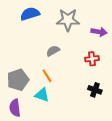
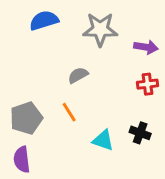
red cross: (92, 59) -> (148, 84), moved
cyan triangle: (42, 95) -> (103, 140), moved

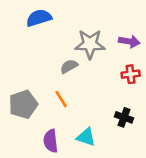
gray star: (100, 29) -> (90, 44), moved
cyan triangle: (103, 140) -> (86, 137), moved
purple semicircle: (22, 160) -> (51, 141), moved

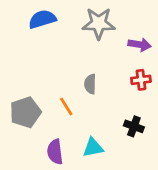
gray star: (90, 44) -> (99, 23), moved
gray semicircle: (69, 66) -> (90, 84), moved, turned -60
cyan triangle: (86, 137) -> (93, 148), turned -30

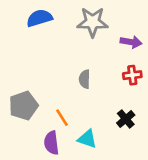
orange line: (66, 107) -> (62, 118), moved
black cross: (134, 126) -> (126, 119), turned 30
cyan triangle: (93, 148) -> (87, 139), turned 30

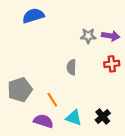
gray star: (93, 22) -> (88, 36), moved, size x0.6
black cross: (126, 119) -> (103, 117), moved
purple semicircle: (51, 143) -> (43, 121), turned 114

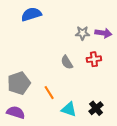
red cross: (112, 64) -> (94, 59), moved
gray semicircle: (71, 67) -> (67, 62), turned -32
purple semicircle: (43, 121) -> (16, 112), moved

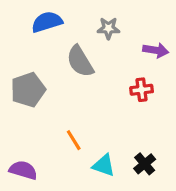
gray star: (82, 33) -> (108, 28), moved
gray semicircle: (67, 62) -> (80, 61), moved, size x1.5
gray pentagon: (19, 83) -> (28, 90), moved

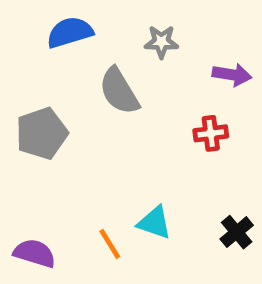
orange line: (74, 140) -> (110, 244), moved
black cross: (145, 164) -> (237, 232), moved
cyan triangle: (104, 165) -> (154, 223), moved

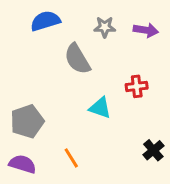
purple arrow: (232, 75) -> (146, 30), moved
gray pentagon: (42, 133) -> (27, 121), moved
cyan triangle: (154, 223) -> (100, 108), moved

